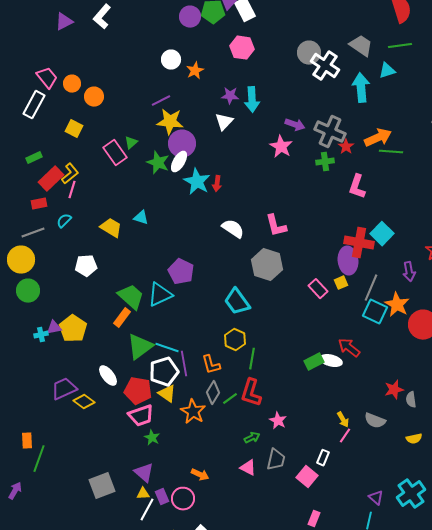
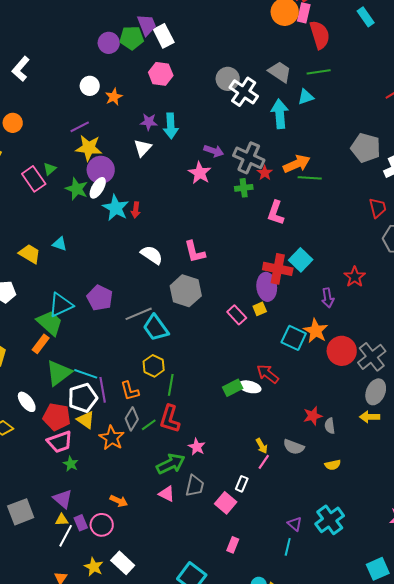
white L-shape: (102, 17) -> (21, 69), moved
gray line: (371, 288) -> (139, 314), moved, turned 44
cyan triangle: (160, 295) -> (61, 305), moved
green arrow: (252, 438) -> (171, 464), size x1.8

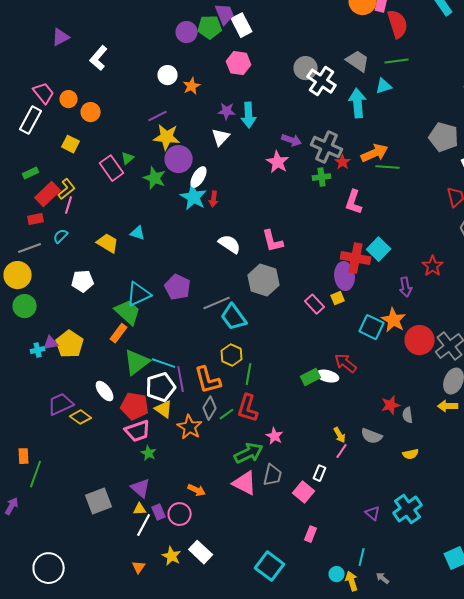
white ellipse: (98, 188) -> (199, 177), moved
orange L-shape: (130, 391) -> (208, 380), size x1.4
pink triangle: (167, 494) -> (245, 483), size x1.5
cyan line: (288, 547) -> (362, 557), moved

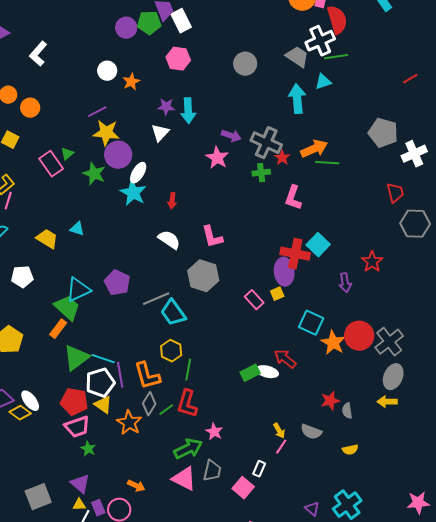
white cross: (322, 81) -> (320, 41), moved, turned 32
red arrow: (214, 199) -> (172, 201), moved
orange star: (394, 320) -> (333, 343), moved
white ellipse: (105, 391) -> (30, 401), moved

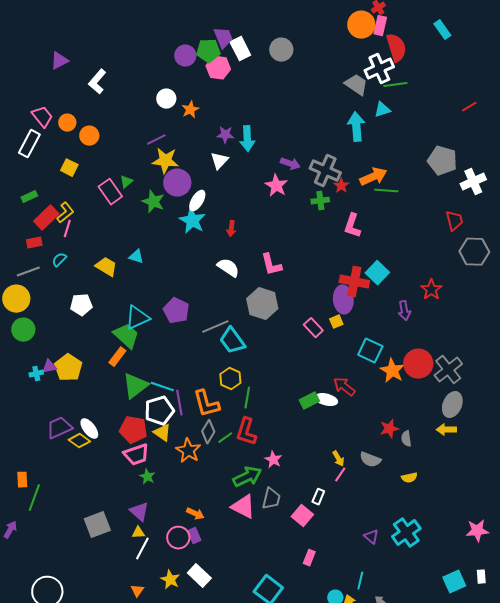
pink hexagon: (178, 59) -> (218, 68), moved
gray circle: (245, 64) -> (281, 50), moved
purple rectangle: (98, 508) -> (194, 536), moved

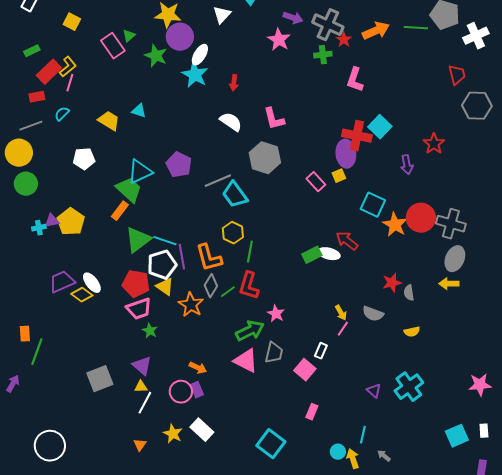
green line: (386, 191) -> (416, 28), moved
gray cross: (448, 370) -> (451, 224), turned -36

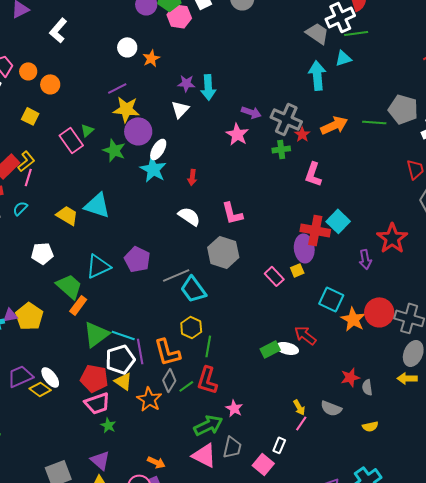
cyan triangle: (139, 111) -> (97, 205), size x1.8
red star: (434, 144) -> (392, 238), size x1.4
green trapezoid: (129, 190) -> (69, 286), moved

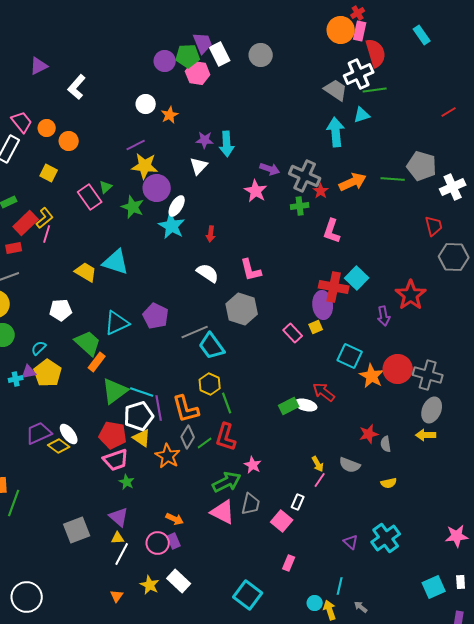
cyan semicircle: (20, 208) -> (39, 348), moved
green line: (208, 346) -> (227, 403), turned -30

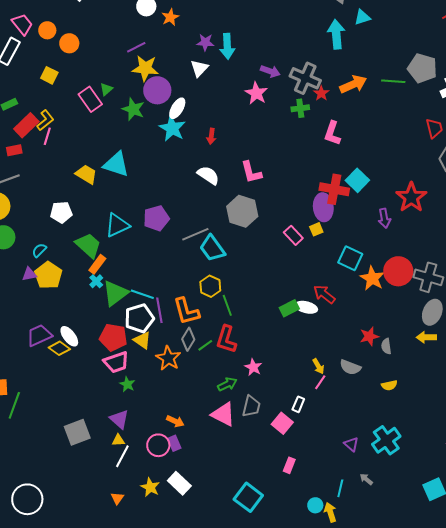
purple pentagon: (156, 316) -> (156, 218), turned 30
cyan cross: (16, 379) -> (96, 281), moved, turned -32
green arrow: (227, 482) -> (227, 384), size x0.7
gray arrow: (361, 607) -> (366, 479), moved

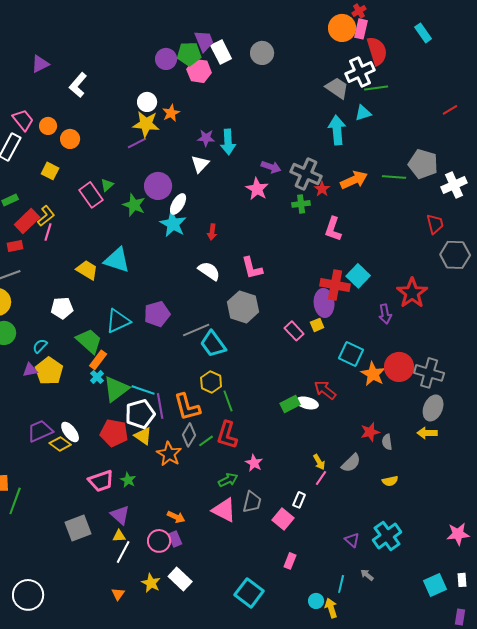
yellow star: (145, 68) -> (146, 124), moved
pink trapezoid: (116, 362) -> (101, 481), moved
gray semicircle: (350, 367) -> (351, 463), turned -65

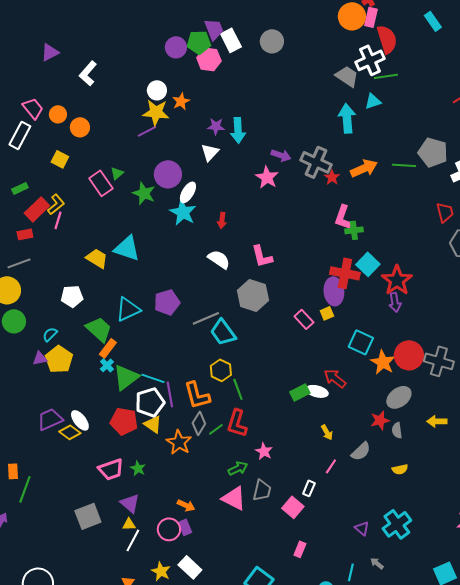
green cross: (301, 204) -> (354, 230), moved
red star: (412, 293) -> (397, 280), moved
gray ellipse: (433, 408) -> (399, 397), moved, turned 30
yellow arrow: (319, 462) -> (327, 432), moved

